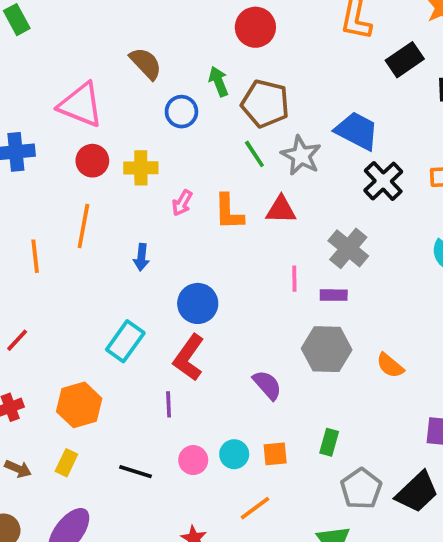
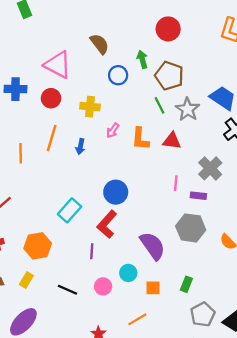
red circle: (92, 161) -> (51, 98), moved
blue arrow: (141, 257) -> (80, 147), moved
purple semicircle: (267, 385) -> (153, 246), size x1.5
cyan circle: (234, 454) -> (128, 273), moved

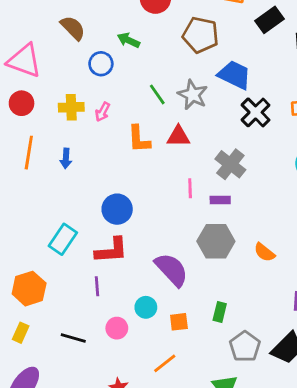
green arrow: (142, 59) -> (128, 40), turned -42
brown pentagon: (169, 76) -> (201, 35), moved
pink arrow: (113, 130) -> (103, 112), moved
red L-shape: (107, 224) -> (111, 250), turned -128

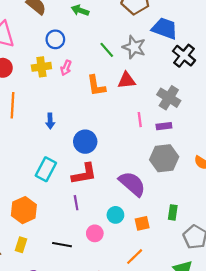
blue circle: (101, 64) -> (55, 39), moved
blue arrow: (66, 158) -> (50, 121), moved

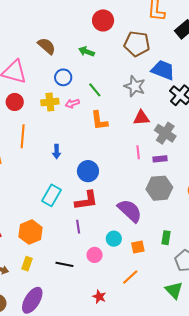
green line: (107, 50) -> (95, 90), moved
pink arrow: (66, 68) -> (72, 103), turned 48
red triangle: (126, 80) -> (141, 118), moved

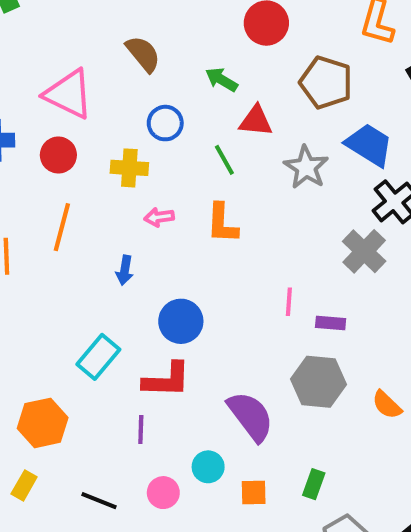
pink arrow: (72, 103) -> (159, 217), moved
red triangle: (141, 118) -> (256, 121), moved
gray cross: (165, 133) -> (364, 251), moved

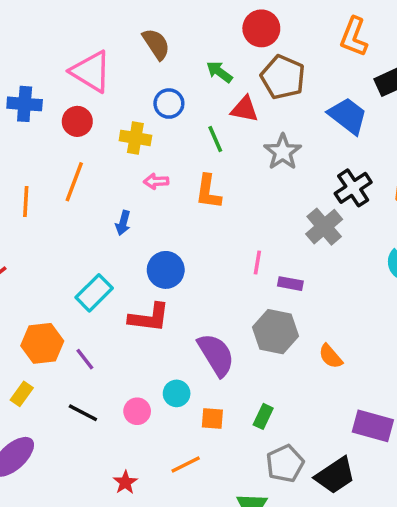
brown pentagon: (326, 82) -> (283, 77), moved
blue trapezoid: (369, 145) -> (348, 116), moved
purple line: (141, 430) -> (85, 359), moved, turned -45

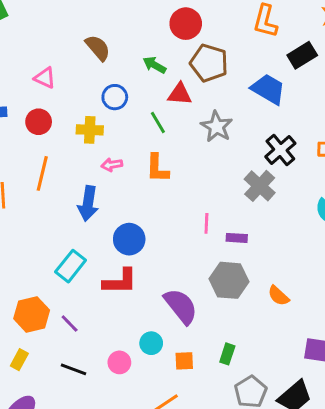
pink triangle: (91, 71) -> (45, 78), size x0.6
blue arrow: (123, 223) -> (88, 203), size x1.6

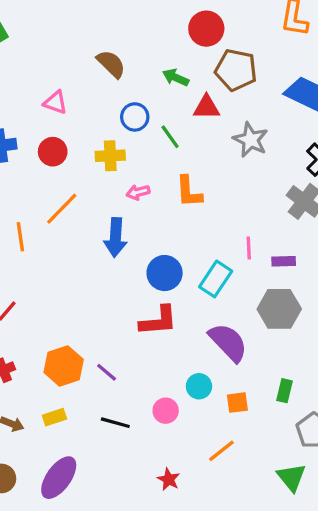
green line: (158, 123) -> (170, 137), moved
orange line: (42, 173) -> (62, 209), turned 36
cyan rectangle: (71, 266) -> (216, 279), moved
yellow rectangle: (19, 360) -> (54, 417), turned 48

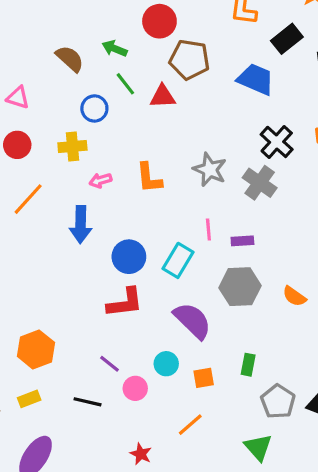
green arrow: (176, 77) -> (115, 49), moved
green line: (170, 137) -> (125, 84), moved
gray star: (250, 140) -> (210, 170), moved
purple line: (107, 372) -> (110, 364), moved

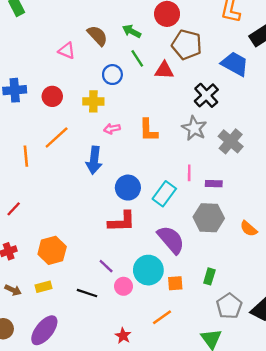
pink triangle: (18, 98) -> (67, 51), moved
black cross: (277, 142) -> (206, 95), moved
cyan circle: (166, 364) -> (148, 270), size x1.6

